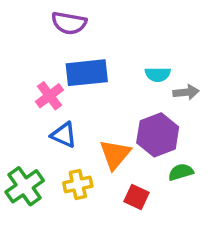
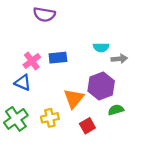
blue rectangle: (87, 73) -> (58, 58), moved, size x0.7
blue triangle: (64, 135) -> (23, 83), moved
red square: (136, 197) -> (87, 126), turned 35

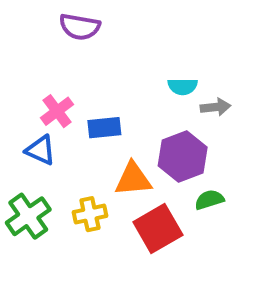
blue rectangle: (58, 58) -> (104, 128), moved
orange triangle: (74, 99) -> (133, 179), turned 45
red square: (87, 126) -> (158, 228), size x1.6

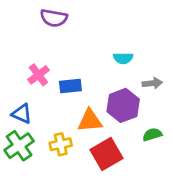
gray arrow: (216, 107) -> (152, 83), moved
blue triangle: (41, 150) -> (22, 114), moved
green semicircle: (209, 200) -> (152, 135), moved

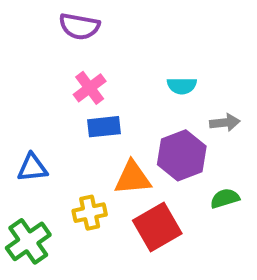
pink cross: (38, 75) -> (90, 88), moved
blue triangle: (22, 114) -> (32, 168), turned -30
green cross: (19, 146) -> (28, 241), moved

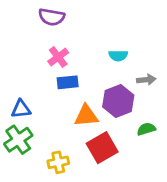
yellow cross: (90, 213) -> (58, 162), moved
green cross: (28, 241) -> (18, 140), moved

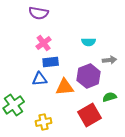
blue triangle: (21, 109) -> (40, 79), moved
red square: (102, 148) -> (90, 115), moved

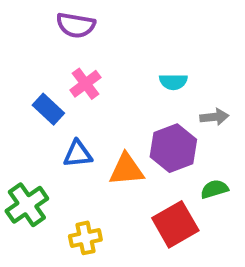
blue rectangle: (51, 62) -> (48, 109), moved, turned 49

